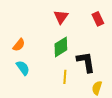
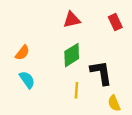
red triangle: (61, 17) -> (72, 20), turned 42
yellow semicircle: (97, 88) -> (114, 103), turned -40

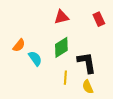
cyan semicircle: (27, 80) -> (35, 59), moved
yellow semicircle: (114, 103) -> (88, 87), moved

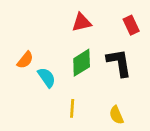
black L-shape: (87, 63) -> (119, 63), moved
yellow line: (65, 78) -> (72, 108), moved

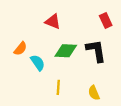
red triangle: (82, 22) -> (53, 22), moved, turned 35
green diamond: (82, 63) -> (66, 51), turned 35

